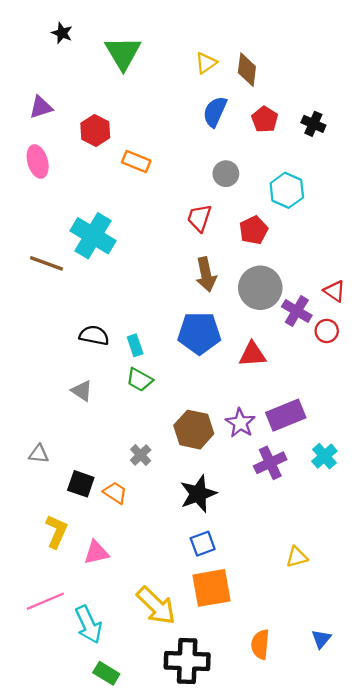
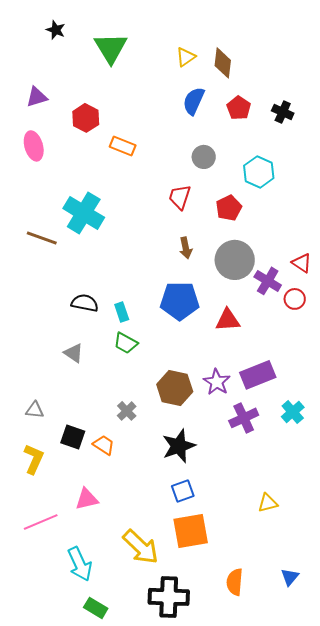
brown arrow: (206, 274) -> (186, 248), size x0.7
yellow L-shape: (56, 531) -> (34, 459), moved
pink line: (45, 601) -> (41, 522), moved

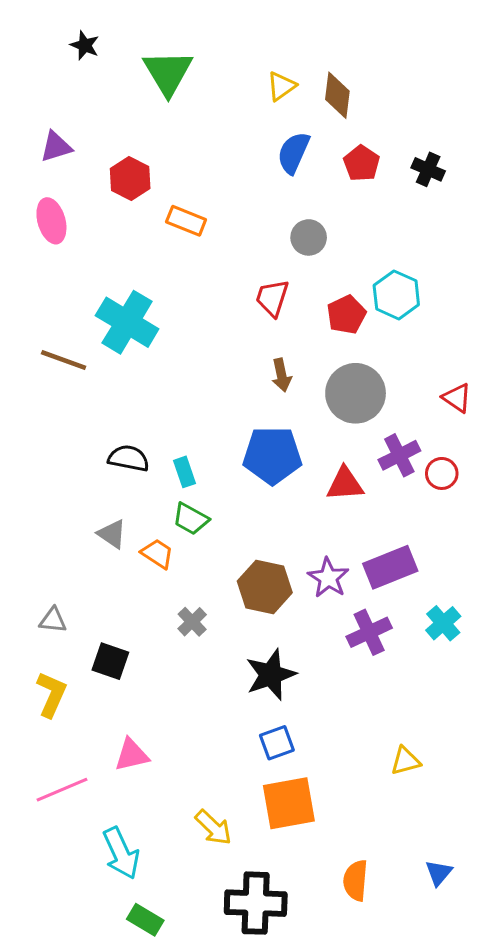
cyan hexagon: (259, 172) -> (396, 295), moved
purple cross: (268, 281) -> (399, 455), moved, turned 32
red circle: (295, 299) -> (442, 473), moved
orange trapezoid: (104, 445) -> (157, 554), moved
yellow arrow: (141, 547) -> (213, 827), size x0.7

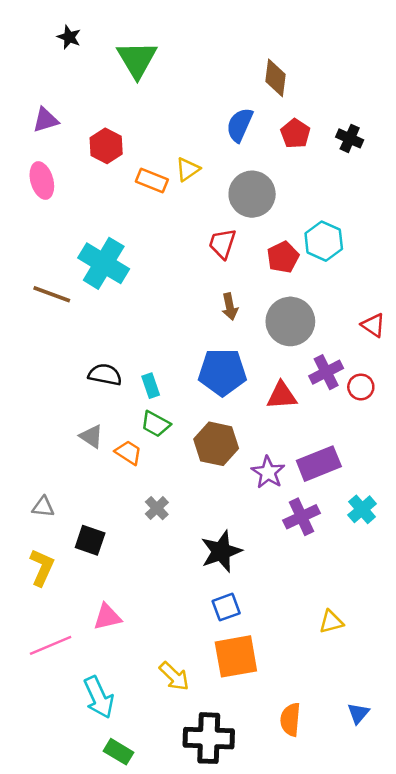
yellow triangle: (281, 86) -> (188, 169), moved
gray circle: (309, 237) -> (252, 194), size x1.6
brown hexagon: (265, 587) -> (216, 444), moved

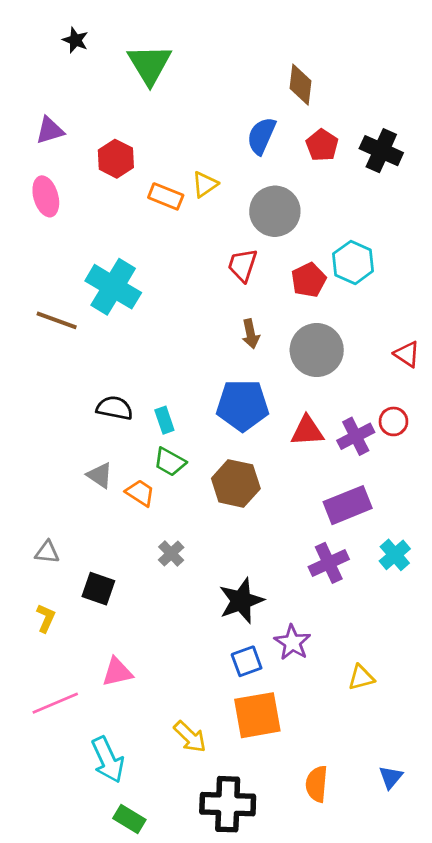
black cross: (350, 138) -> (381, 151), size x1.4
purple cross: (326, 372) -> (356, 436), moved
purple star: (268, 472) -> (292, 642), moved
yellow L-shape: (42, 567) -> (46, 618), size x0.7

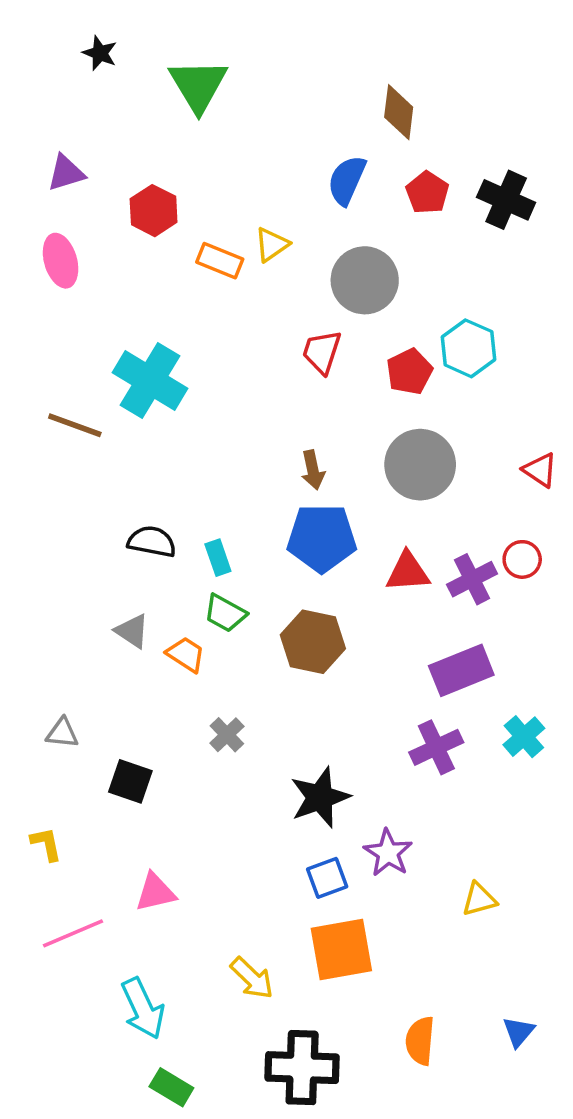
brown arrow: (251, 334) -> (313, 470), moved
yellow L-shape: (46, 618) -> (46, 844), moved, turned -36

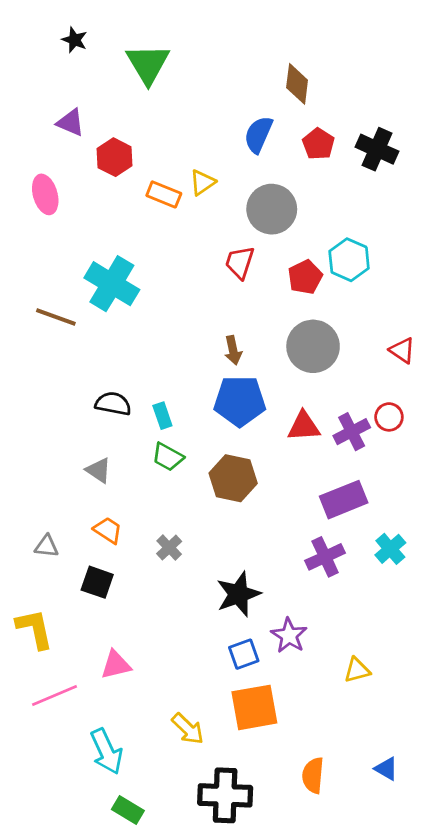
purple triangle: (66, 173) -> (71, 122), moved, turned 40
orange trapezoid: (186, 654) -> (108, 530), moved
yellow L-shape: (46, 844) -> (35, 629), size x1.6
blue triangle: (519, 1032) -> (386, 769), turned -40

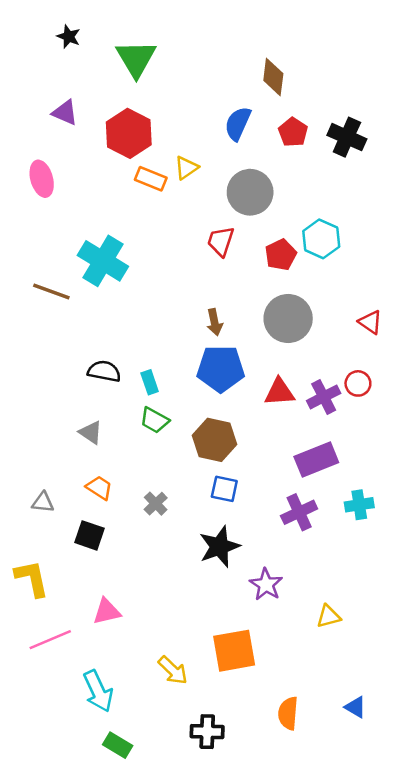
red hexagon: (115, 157) -> (129, 133), moved, size x1.4
cyan cross: (390, 549) -> (359, 505), turned 32
blue square: (244, 654) -> (224, 489), moved, turned 32
black cross: (225, 795) -> (207, 732), size x0.7

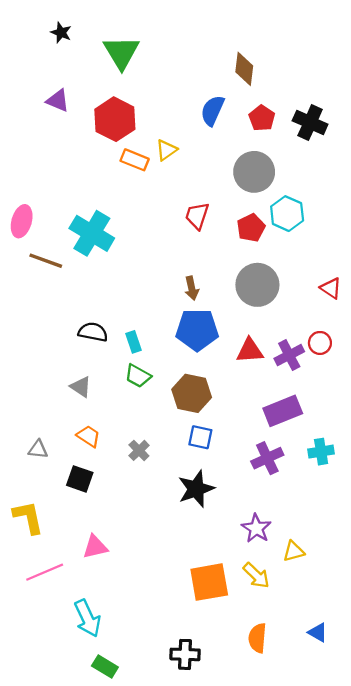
pink ellipse: (42, 179) -> (22, 221), moved, turned 32
gray circle: (250, 192) -> (254, 172), moved
purple star: (266, 585) -> (256, 528), moved
yellow arrow: (173, 670) -> (256, 575), moved

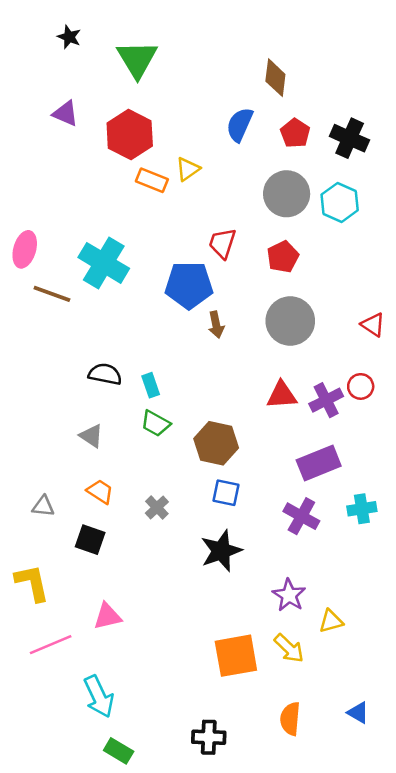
cyan hexagon: (287, 214) -> (340, 202), moved
blue pentagon: (197, 330) -> (189, 285), moved
purple cross: (267, 458) -> (301, 516), turned -36

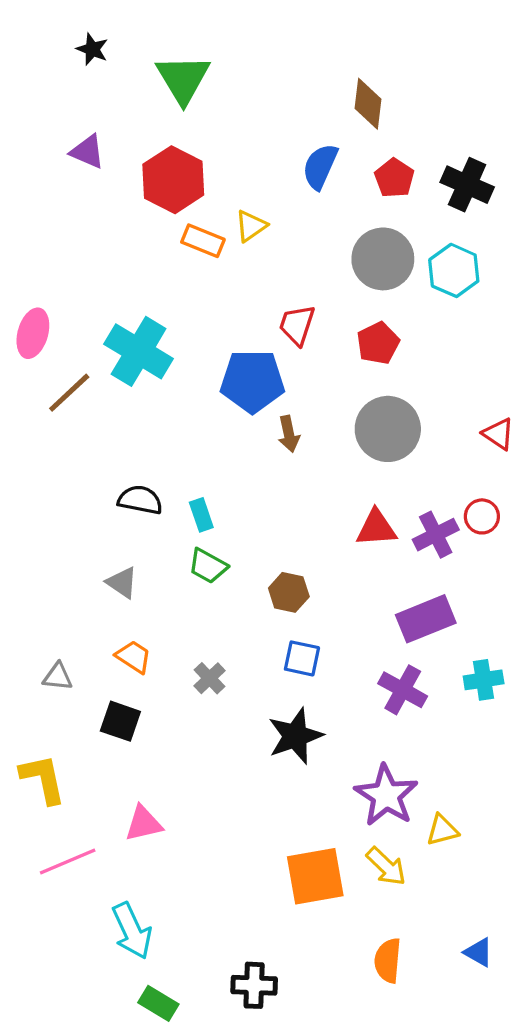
brown line: (52, 294) -> (69, 393), turned -63
brown hexagon: (216, 443) -> (289, 592), size x0.7
purple star: (289, 595) -> (386, 795), size x1.4
black cross: (209, 737) -> (254, 985), moved

